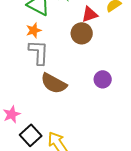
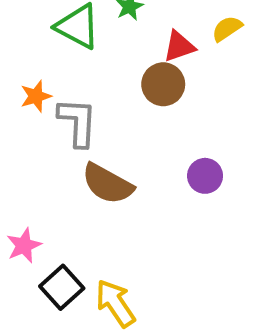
orange star: (34, 30) -> (36, 96), moved

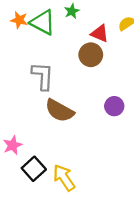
red triangle: (179, 46) -> (100, 34), turned 42
orange star: (36, 96) -> (19, 20), moved, turned 30

